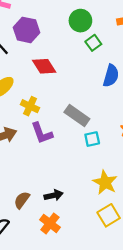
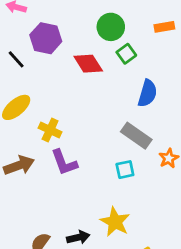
red diamond: (44, 66) -> (88, 64), moved
gray rectangle: (77, 116) -> (136, 136), moved
yellow star: (105, 182) -> (115, 222), moved

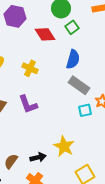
blue semicircle: (148, 93) -> (73, 59), moved
yellow cross: (50, 130) -> (30, 68), moved
cyan square: (125, 170) -> (85, 110), moved

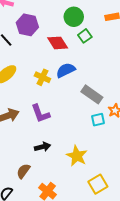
blue semicircle: (73, 59) -> (66, 70), moved, turned -132
black arrow: (38, 157) -> (42, 147), moved

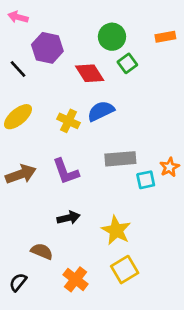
gray rectangle: (92, 94) -> (120, 159), moved, turned -40
brown semicircle: (23, 171) -> (42, 251), turned 77
yellow square: (98, 184) -> (125, 270), moved

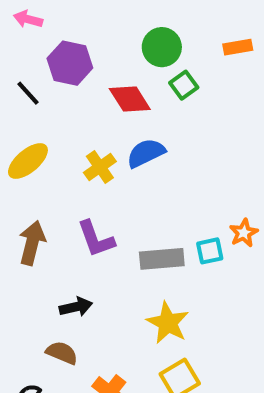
yellow cross: (69, 121) -> (100, 167), turned 30
gray rectangle: (120, 159) -> (162, 259), moved
brown arrow: (21, 174) -> (32, 243), turned -56
black arrow: (69, 218) -> (76, 307), moved

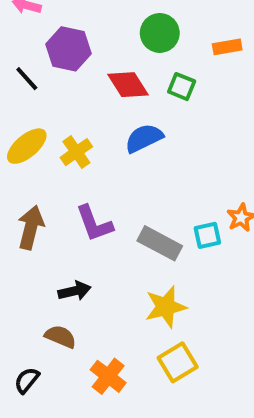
orange rectangle: (238, 47) -> (227, 47), moved
green square: (184, 85) -> (182, 87), moved, turned -32
yellow cross: (100, 167) -> (76, 152), moved
gray rectangle: (162, 259) -> (160, 243), turned 33
yellow star: (168, 323) -> (166, 307), turned 30

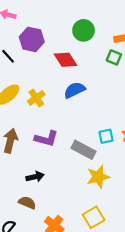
green square: (182, 87) -> (114, 57), moved
purple L-shape: (94, 223) -> (46, 138), turned -55
cyan square: (207, 235) -> (106, 136), moved
yellow star: (166, 307) -> (98, 177), moved

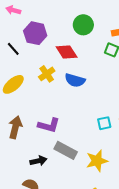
blue semicircle: (75, 90) -> (75, 80), turned -138
yellow cross: (36, 98) -> (47, 74), moved
gray rectangle: (84, 150) -> (66, 150), moved

